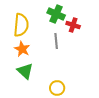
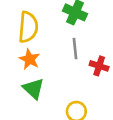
red cross: (73, 25) -> (99, 66), moved

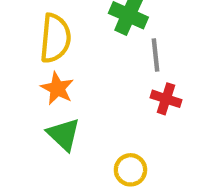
gray line: (75, 49) -> (156, 55), moved

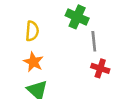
yellow semicircle: (55, 38) -> (32, 31), size x0.7

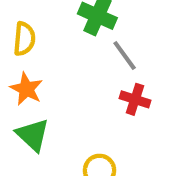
gray line: (94, 41) -> (125, 55), turned -30

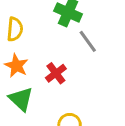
red cross: (135, 99) -> (56, 73), moved, turned 35

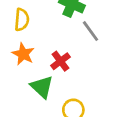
green triangle: (21, 99) -> (42, 87), moved

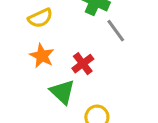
yellow semicircle: (22, 20) -> (40, 18), turned 60

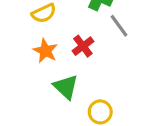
red cross: (83, 64) -> (83, 46), moved

